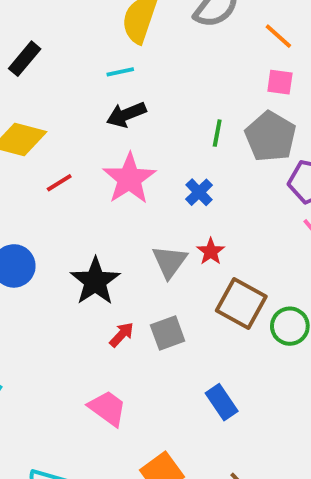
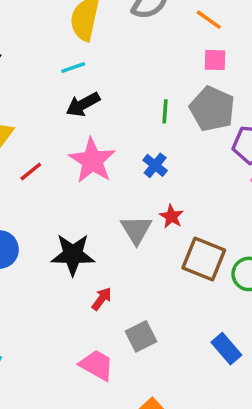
black star: (95, 281) -> (73, 255), turned -30
gray square: (168, 333) -> (141, 336), moved
blue rectangle: (222, 402) -> (226, 349), moved

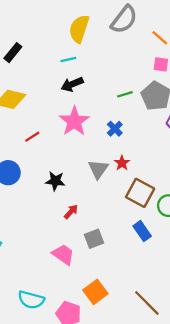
green line: (165, 111) -> (125, 94), turned 63
red line: (31, 172) -> (32, 137), moved
black star: (73, 255) -> (55, 181), size x0.7
blue rectangle: (226, 349) -> (142, 231), moved

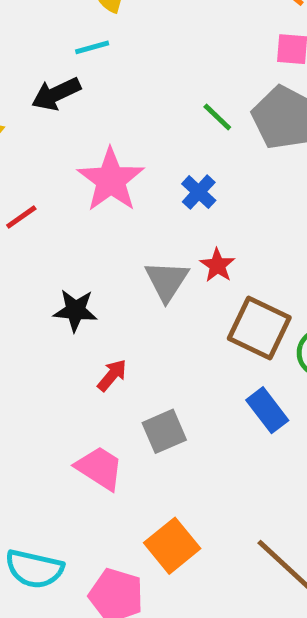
black arrow: (72, 84) -> (56, 94), moved
green line: (125, 94) -> (217, 117), turned 63

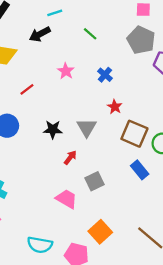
green line: (217, 117) -> (90, 34), moved
pink star: (111, 180) -> (66, 71), size x0.6
gray triangle: (167, 281) -> (87, 128), moved

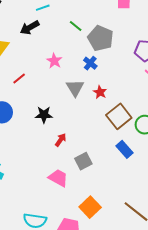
gray pentagon: (141, 40) -> (100, 38), moved
gray triangle: (87, 128) -> (75, 88), moved
brown square: (134, 134) -> (119, 116), turned 30

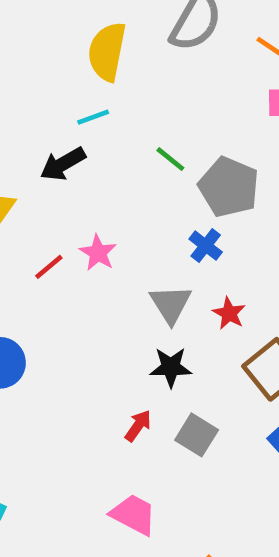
pink star: (54, 61) -> (98, 253), moved
red line: (19, 78) -> (49, 267), moved
black star: (44, 115) -> (171, 367), moved
gray square: (83, 161) -> (197, 435), moved, turned -30

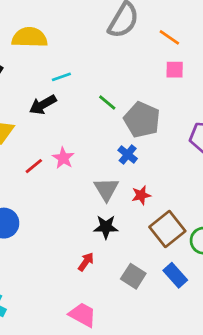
yellow semicircle: (107, 52) -> (30, 37), moved, turned 80
red star: (229, 313) -> (141, 195), turned 30
gray square: (197, 435) -> (133, 276), moved

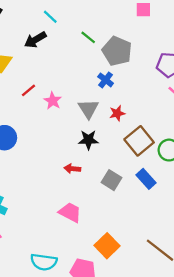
cyan line: (61, 77) -> (50, 17), turned 63
pink star: (63, 158) -> (53, 101), moved
red arrow: (86, 262) -> (72, 169), turned -119

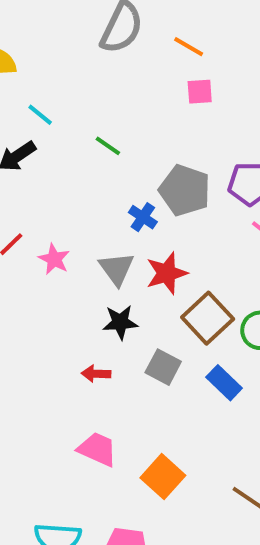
gray pentagon: (117, 51) -> (185, 190), moved
red star: (117, 113) -> (167, 273), size x1.5
gray square: (112, 180) -> (163, 367), moved
orange square: (107, 246) -> (163, 477), moved

